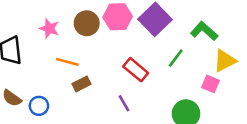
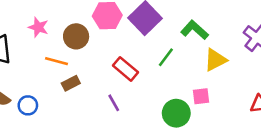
brown circle: (87, 23) -> (76, 36), moved
pink square: (211, 84) -> (201, 96), moved, turned -30

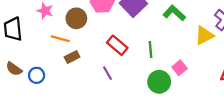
green line: (166, 57) -> (151, 50), moved, turned -42
yellow triangle: (215, 60) -> (204, 36), moved
pink square: (201, 96) -> (180, 68), turned -32

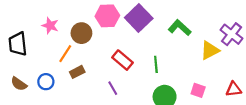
orange line: (60, 39) -> (65, 54), turned -72
pink square: (180, 68) -> (198, 90), moved, turned -32
blue circle: (37, 75) -> (46, 82), moved

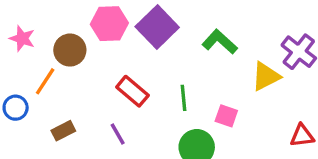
brown rectangle: (77, 72) -> (63, 131), moved
blue circle: (46, 82) -> (16, 108), moved
pink square: (198, 90) -> (226, 116), moved

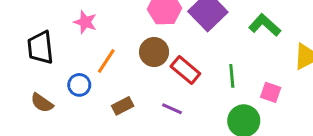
brown circle: (70, 50) -> (154, 52), moved
purple line: (118, 134) -> (172, 109), turned -36

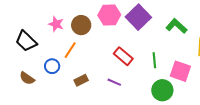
black trapezoid: (40, 48) -> (26, 41), turned -40
brown circle: (154, 52) -> (81, 25), moved
pink square: (271, 92) -> (180, 71), size x1.5

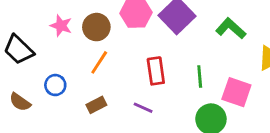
orange line: (70, 50) -> (99, 62), moved
red rectangle: (123, 56) -> (156, 71), turned 42

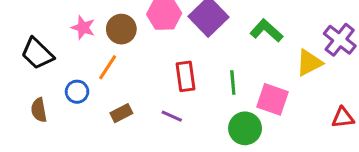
orange line: (99, 62) -> (108, 67), moved
brown semicircle: (20, 102) -> (39, 110), turned 45

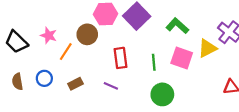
pink star: (83, 28) -> (49, 35), moved
brown circle: (121, 29) -> (87, 34), moved
blue circle: (77, 92) -> (44, 78), moved
pink square: (273, 99) -> (182, 58), moved

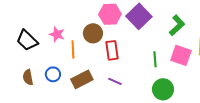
green L-shape: (177, 26) -> (177, 25), turned 95
orange line: (66, 52) -> (73, 49), turned -36
red rectangle: (120, 58) -> (112, 50), moved
brown rectangle: (75, 84) -> (82, 79), size x1.5

